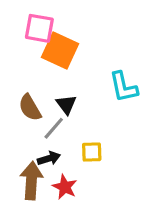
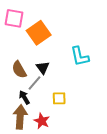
pink square: (39, 28) -> (14, 18), moved
orange square: (60, 51) -> (39, 33), turned 30
black arrow: (49, 158) -> (24, 97), moved, turned -104

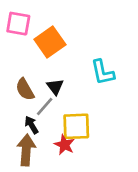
yellow square: (59, 98) -> (76, 126), size x1.6
red star: (42, 121) -> (64, 145), moved

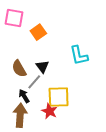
orange square: (50, 42) -> (38, 32), size x0.7

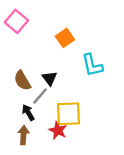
pink square: (14, 18) -> (16, 21), turned 30
orange square: (38, 32) -> (65, 38), moved
brown arrow: (20, 115) -> (23, 135), size x0.7

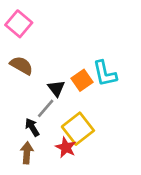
orange square: (65, 38) -> (82, 80), moved
brown semicircle: (22, 81) -> (21, 65), moved, turned 150
yellow square: (69, 114) -> (78, 129), turned -36

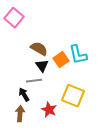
brown semicircle: (21, 65) -> (39, 49), moved
gray line: (46, 108) -> (34, 81), turned 42
yellow square: (78, 129) -> (73, 96), moved, turned -30

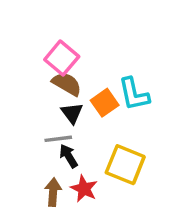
pink square: (14, 18) -> (62, 58), moved
black arrow: (24, 95) -> (69, 156), moved
brown arrow: (20, 114) -> (53, 192), moved

